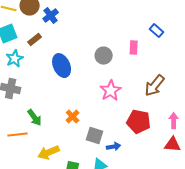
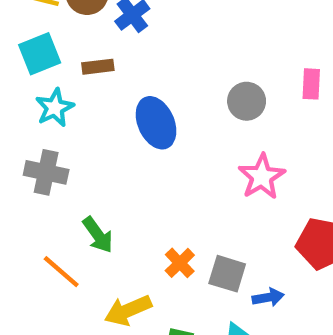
brown rectangle: (35, 40) -> (98, 67), turned 32
orange cross: (73, 117) -> (180, 263), moved
orange line: (18, 135) -> (61, 272), turned 48

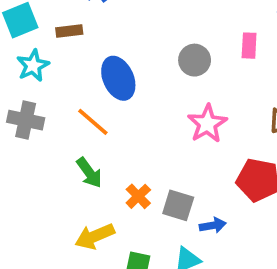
green arrow: (98, 235) -> (89, 173), moved
orange line: (61, 272) -> (93, 122), moved

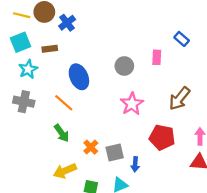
gray square: (178, 205) -> (115, 152), turned -30
blue arrow: (213, 225) -> (135, 164), turned 104

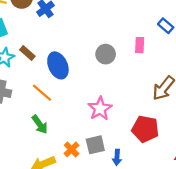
brown rectangle: (50, 49) -> (27, 53), moved, turned 48
pink star: (132, 104) -> (100, 109), moved
orange cross: (91, 147) -> (72, 149), moved

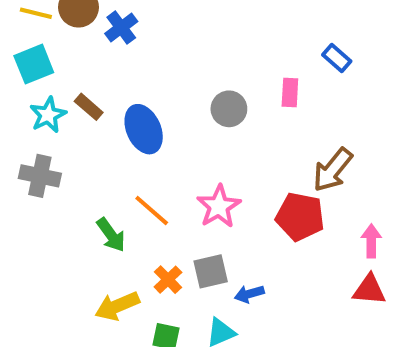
orange line: (42, 93) -> (152, 210), moved
red pentagon: (145, 129) -> (300, 217), moved
blue arrow: (117, 157) -> (249, 294), turned 70

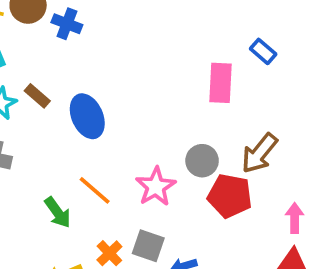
blue cross: (121, 27) -> (67, 24), turned -32
pink rectangle: (290, 93) -> (221, 83), size x1.5
gray circle: (229, 109) -> (202, 161), moved
gray square: (211, 271) -> (148, 246), turned 32

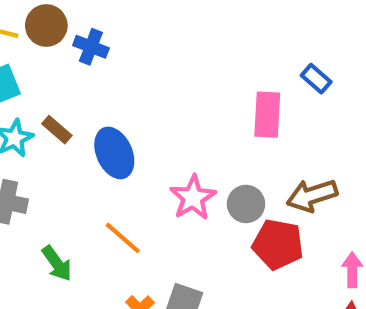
brown arrow: (259, 153) -> (312, 195), turned 33
pink star: (156, 187) -> (193, 198), moved
green arrow: (58, 213) -> (57, 263), moved

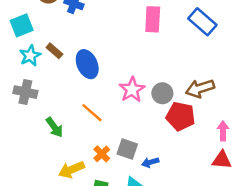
blue rectangle: (316, 79) -> (202, 22), size x1.6
pink rectangle: (267, 115) -> (153, 19), moved

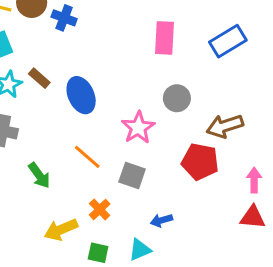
blue rectangle: (202, 22) -> (228, 41), turned -72
gray circle: (162, 93) -> (177, 98), moved
gray square: (127, 149) -> (132, 175), moved

